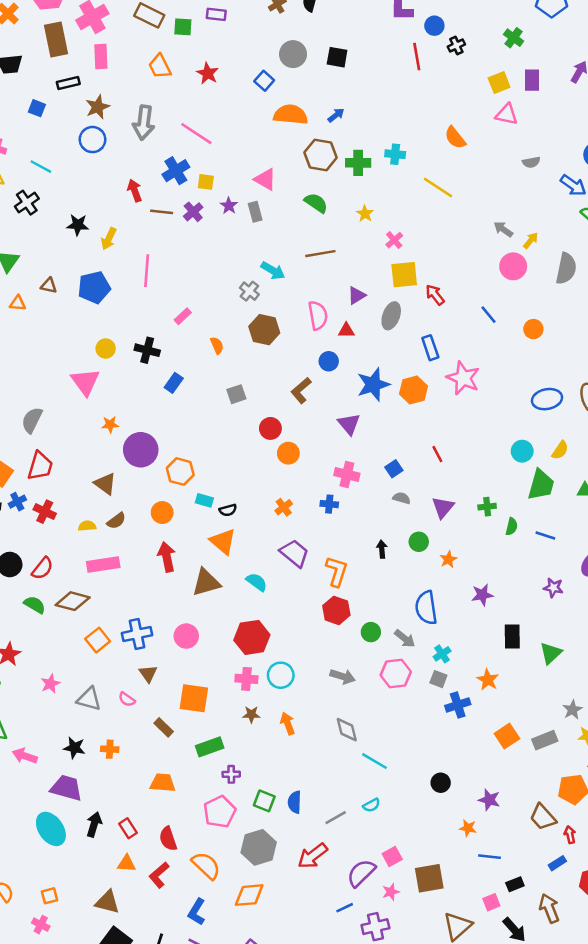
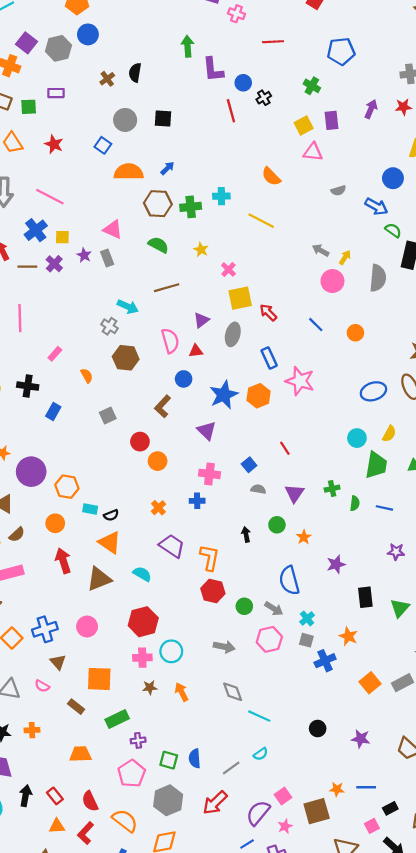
orange star: (468, 828) -> (337, 789), moved

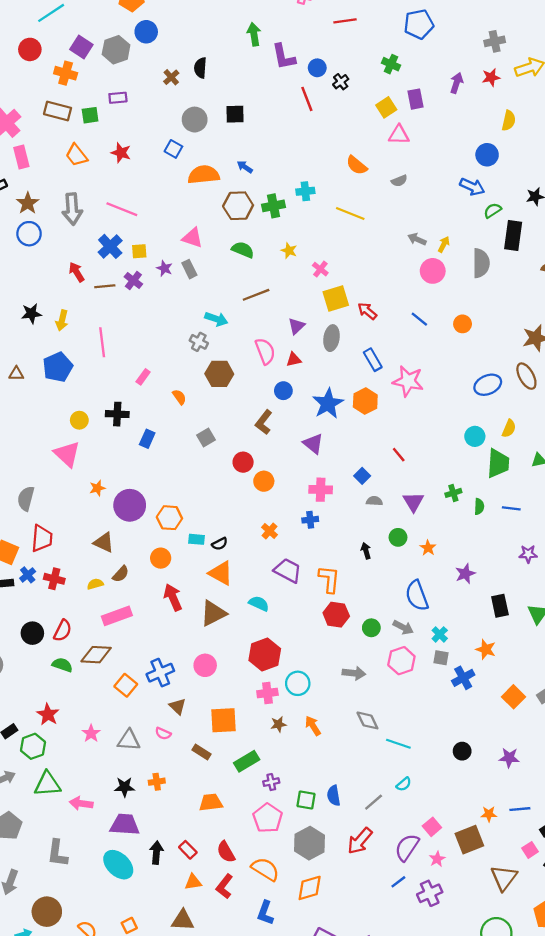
blue arrow: (167, 168) -> (245, 167), turned -96
gray semicircle: (338, 191) -> (399, 181), moved
green semicircle: (393, 230) -> (493, 211), turned -63

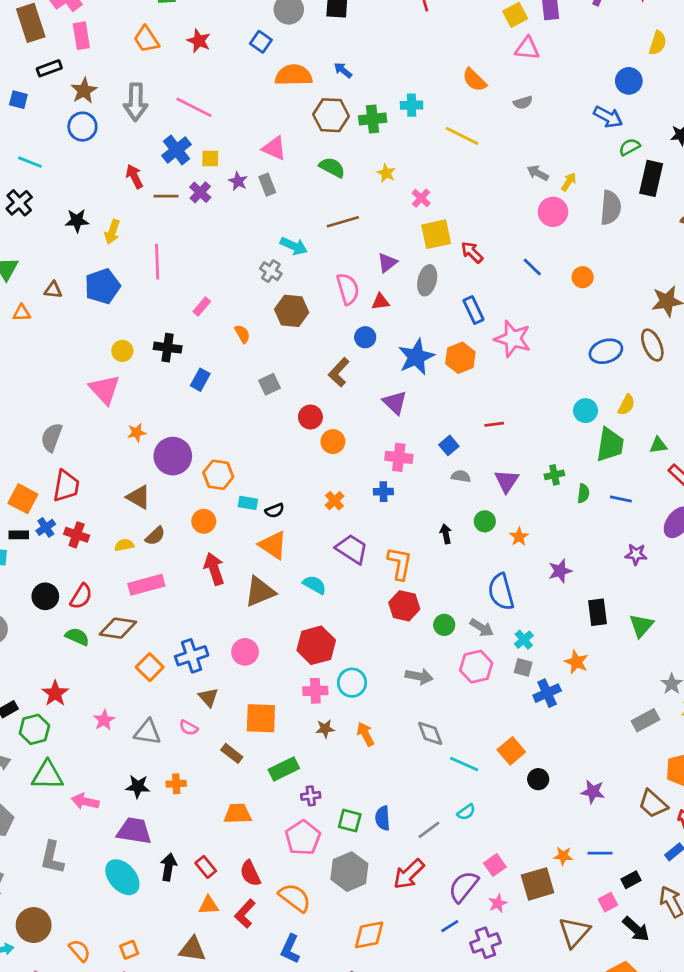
red line: (399, 455) -> (494, 424), turned -63
orange square: (513, 697) -> (511, 751), moved
orange diamond: (310, 888) -> (369, 935), moved

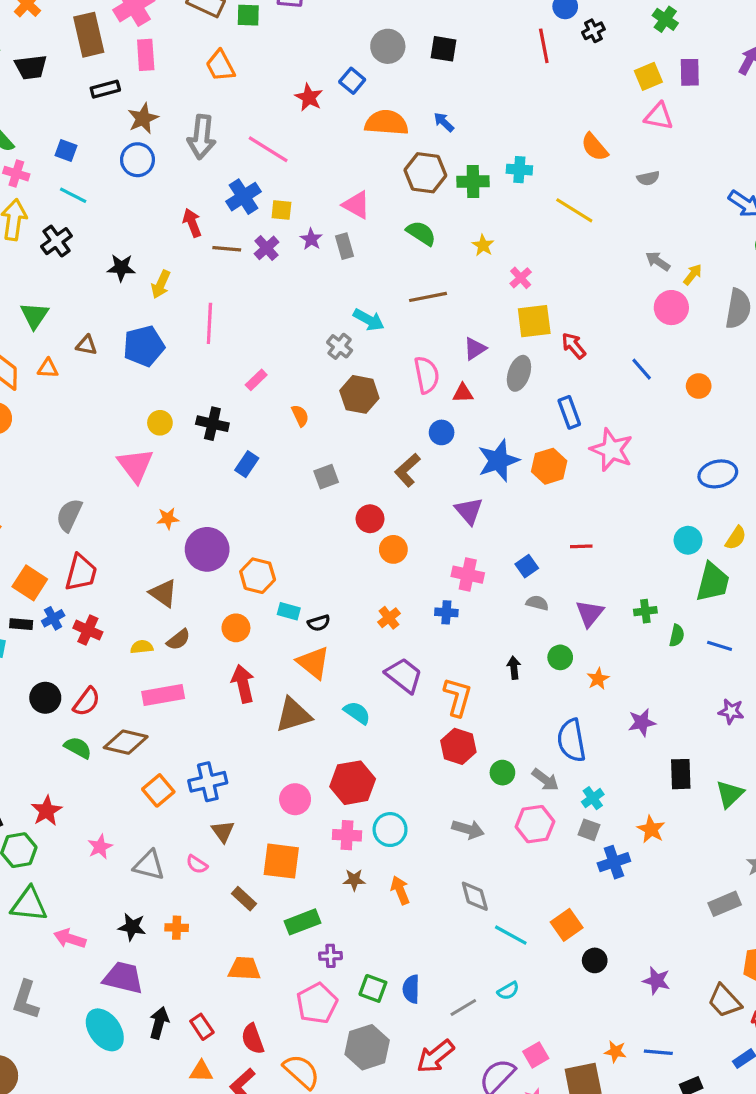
red star: (199, 41) -> (309, 97), moved
blue square: (18, 100) -> (66, 151), moved
pink circle: (245, 652) -> (295, 799), moved

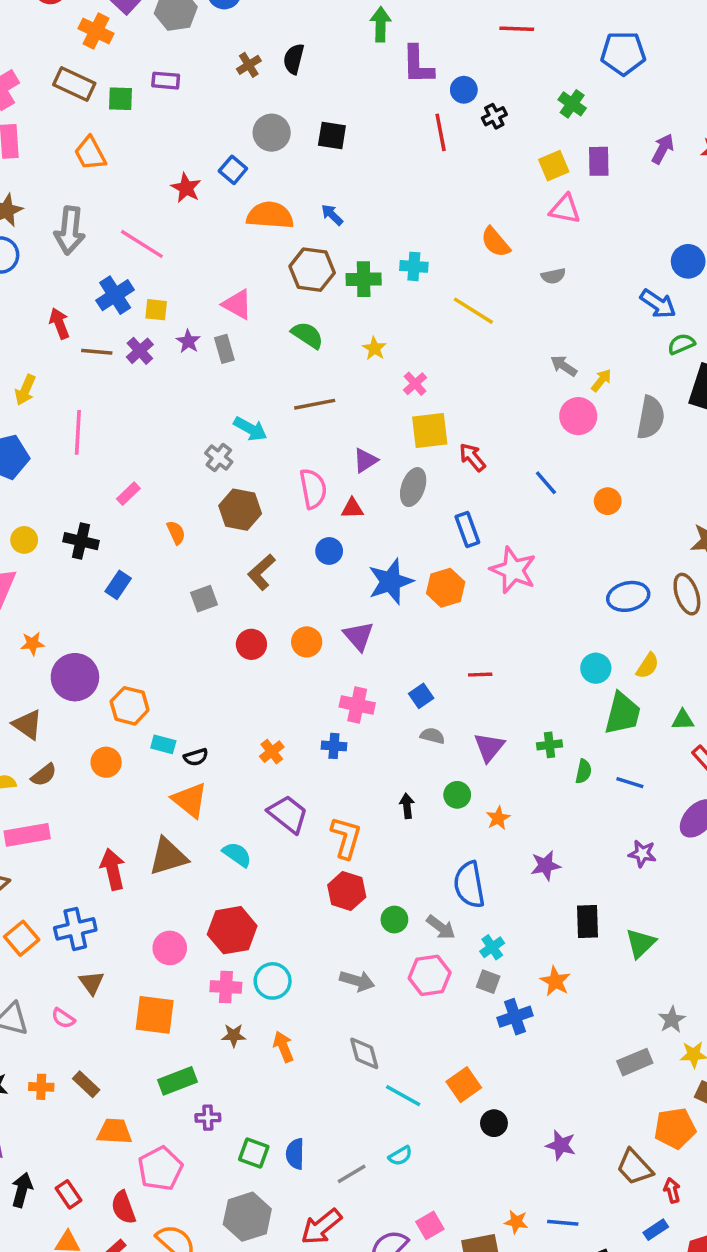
brown L-shape: (407, 470) -> (261, 572), moved
orange circle: (393, 549) -> (307, 642), moved
red arrow: (243, 684) -> (113, 869), moved
brown rectangle: (244, 899) -> (86, 1084), moved
pink pentagon: (317, 1003) -> (160, 1168), moved

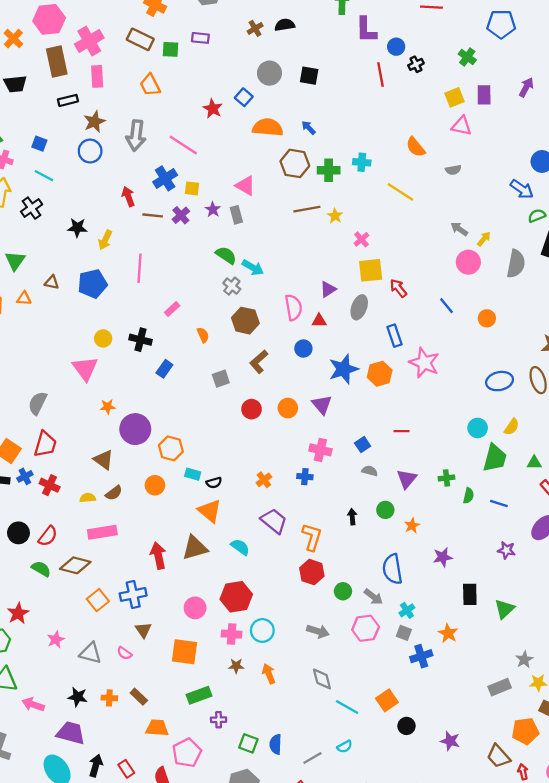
black semicircle: (294, 59) -> (285, 25), turned 66
green semicircle: (307, 335) -> (226, 255), moved
brown line: (315, 404) -> (307, 209), moved

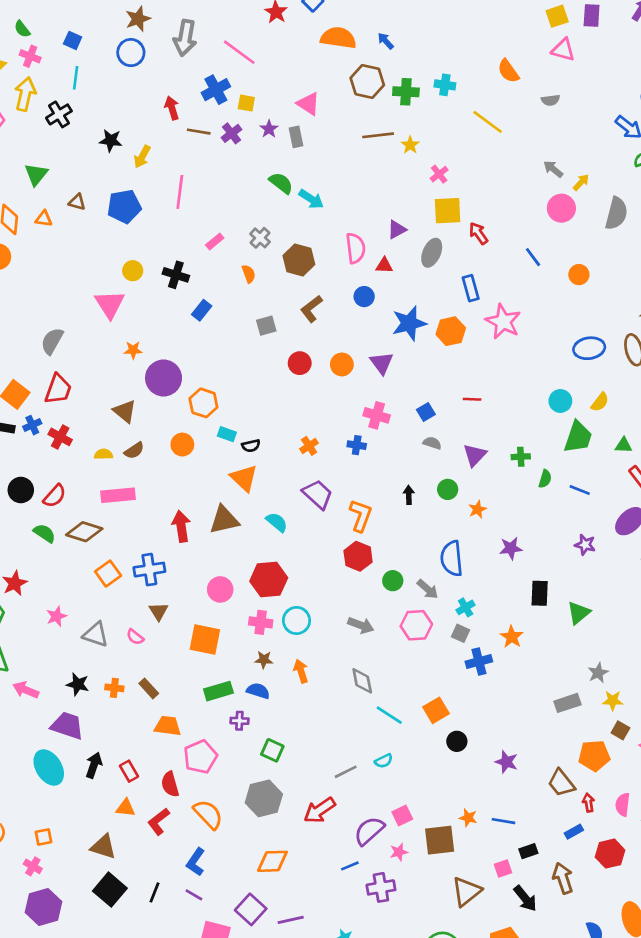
cyan line: (44, 176) -> (76, 78), turned 66
gray cross: (232, 286) -> (260, 238), moved
blue semicircle: (276, 744) -> (258, 691), moved, turned 102

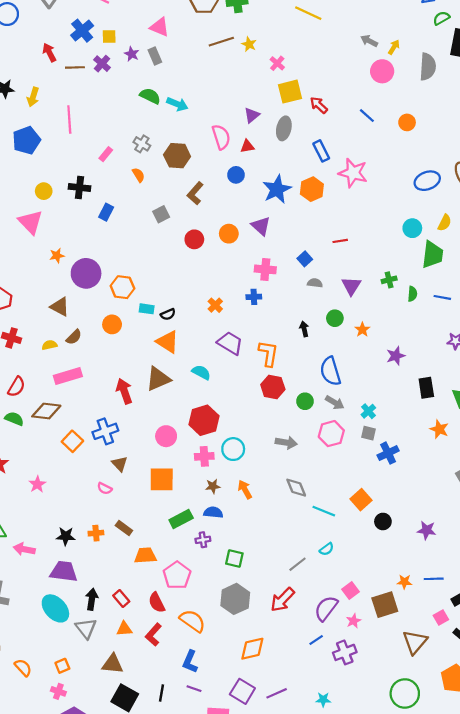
blue semicircle: (452, 559) -> (330, 371), moved
gray triangle: (96, 635) -> (86, 628), moved, turned 45
orange star: (512, 637) -> (439, 429), moved

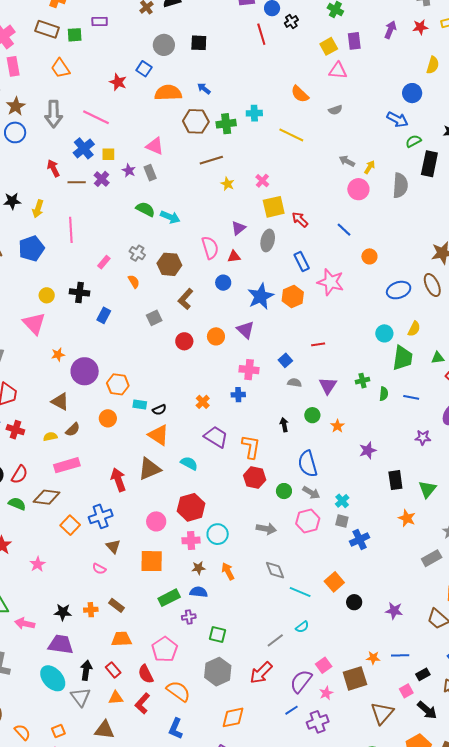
yellow star: (249, 44) -> (227, 184), moved
orange circle: (407, 122) -> (369, 256), moved
orange trapezoid: (145, 555) -> (122, 639), moved

